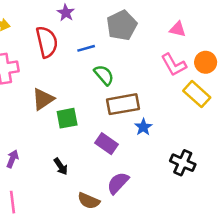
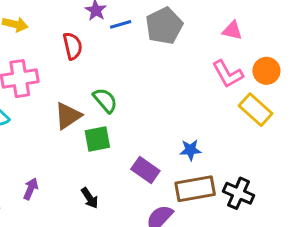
red semicircle: (47, 42) -> (73, 46), size x0.7
blue line: (86, 48) -> (121, 24), moved
green semicircle: (104, 75) -> (105, 100), moved
brown rectangle: (123, 104) -> (195, 189), moved
blue star: (143, 127) -> (190, 150), turned 30

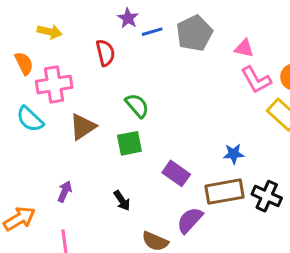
pink triangle: (232, 30) -> (244, 48), moved
brown triangle: (68, 116) -> (83, 127), moved
blue star: (190, 150) -> (234, 154), moved

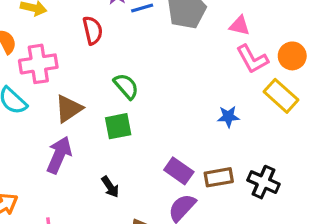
blue star: (234, 154) -> (228, 117), moved
purple rectangle: (176, 173) -> (179, 171), moved
purple arrow: (65, 192) -> (59, 155), moved, size x1.6
brown rectangle: (225, 192) -> (219, 177), size x0.7

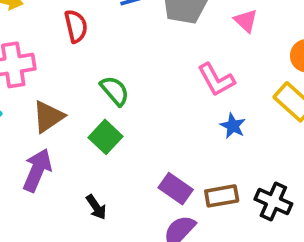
pink triangle: (240, 26) -> (246, 21), turned 30
pink L-shape: (252, 59) -> (216, 80), moved
blue star: (228, 117) -> (233, 126), turned 30
green square: (118, 126) -> (105, 137), turned -36

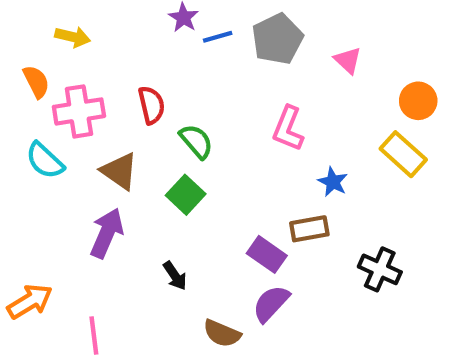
red semicircle: (76, 26) -> (151, 105), moved
pink L-shape: (216, 80) -> (288, 129), moved, turned 51
brown triangle: (48, 117) -> (119, 171), turned -51
brown rectangle: (222, 196) -> (309, 229), moved

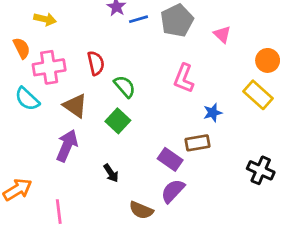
blue star: (333, 182) -> (213, 113), turned 30
black cross: (380, 269) -> (261, 170), moved

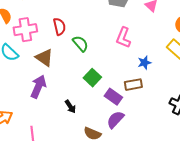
green square: (118, 121) -> (92, 78), moved

